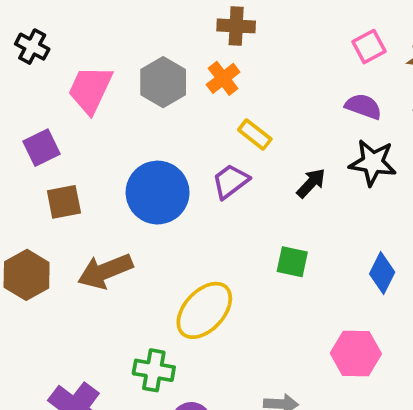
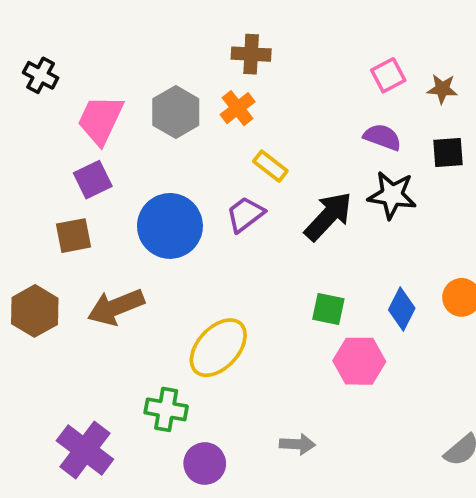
purple square: (42, 148) -> (93, 180), moved
black arrow: (311, 183) -> (328, 216), size x1.6
green square: (292, 262) -> (328, 309), moved
pink hexagon: (356, 353) -> (359, 361), moved

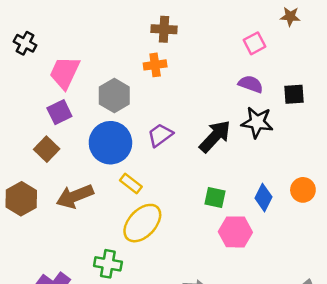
brown star: (442, 89) -> (290, 17), moved
orange cross: (238, 108) -> (155, 65), turned 30
gray hexagon: (176, 112) -> (114, 96), moved
yellow rectangle: (270, 166) -> (131, 184), moved
brown square: (73, 236) -> (47, 149), turned -35

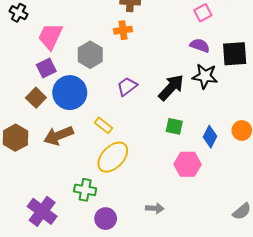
black square: (294, 94) -> (235, 54), size x1.5
blue circle: (110, 143) -> (70, 93), moved
green square: (215, 198) -> (174, 126), moved

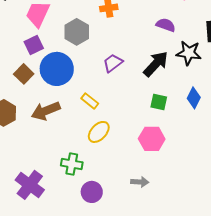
purple semicircle: (200, 45) -> (166, 25), moved
blue diamond: (210, 137) -> (194, 98), moved
yellow ellipse: (113, 157) -> (99, 132), size x0.7
pink hexagon: (188, 164) -> (152, 139), moved

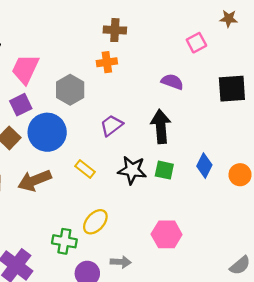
black star: (189, 53) -> (132, 170), moved
black arrow: (156, 64) -> (161, 126), turned -48
yellow ellipse: (99, 132) -> (95, 222), moved
pink hexagon: (152, 139) -> (167, 234), moved
gray arrow: (140, 182) -> (121, 262), moved

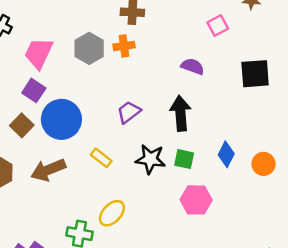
gray hexagon: (70, 90) -> (89, 48), moved
purple square: (21, 105) -> (34, 90), turned -30
pink hexagon: (167, 234) -> (196, 200), moved

